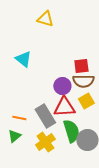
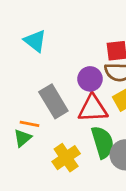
gray rectangle: (45, 116) -> (53, 101), moved
green triangle: (14, 136) -> (23, 138), moved

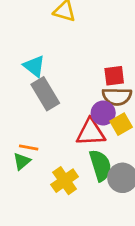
purple circle: (90, 79) -> (103, 113), moved
gray rectangle: (53, 101) -> (45, 94), moved

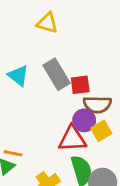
red square: (114, 76) -> (80, 85), moved
gray rectangle: (45, 94) -> (56, 74), moved

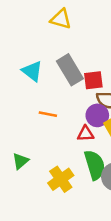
red triangle: (72, 139) -> (86, 134), size x0.6
orange line: (13, 153) -> (48, 114), moved

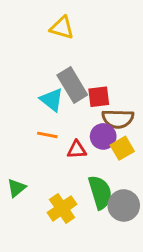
cyan triangle: (32, 71) -> (52, 100), moved
red triangle: (86, 134) -> (77, 150), moved

